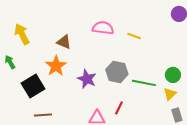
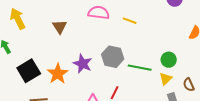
brown triangle: (64, 42) -> (60, 27), turned 35
orange star: (56, 66) -> (58, 74), moved

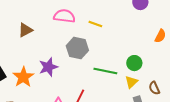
brown triangle: (60, 27) -> (25, 30), turned 35
gray hexagon: (113, 57) -> (77, 48), moved
purple star: (83, 64) -> (48, 67), turned 30

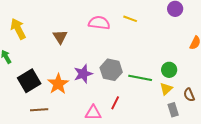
yellow line: (95, 24) -> (130, 19), moved
brown triangle: (25, 30) -> (60, 37), turned -35
gray hexagon: (77, 48) -> (111, 70), moved

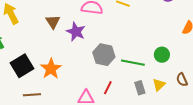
purple star: (83, 74) -> (76, 32), moved, turned -30
yellow triangle: (166, 89) -> (159, 85), moved
gray rectangle: (173, 110) -> (140, 88), moved

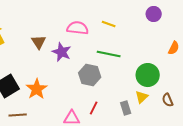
green circle: (162, 55) -> (148, 75), size x1.5
green line: (133, 63) -> (109, 54), moved
yellow triangle: (159, 85) -> (142, 97), moved

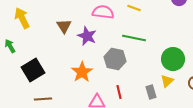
orange star: (37, 89) -> (82, 72), moved
red line: (94, 108) -> (119, 92), turned -40

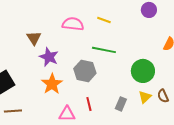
purple star: (87, 36) -> (49, 57), moved
yellow triangle: (167, 81) -> (145, 97), moved
gray rectangle: (151, 92) -> (121, 104), turned 40

